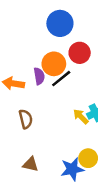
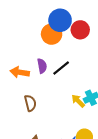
red circle: (80, 53) -> (80, 30), moved
orange circle: (54, 64) -> (52, 34), moved

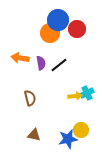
orange arrow: (20, 72) -> (20, 58), moved
yellow arrow: (78, 101) -> (75, 96), turned 128

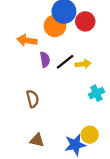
orange arrow: (20, 58) -> (27, 40), moved
yellow arrow: (75, 96) -> (83, 64), moved

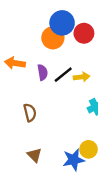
orange arrow: (27, 40) -> (15, 63), moved
brown triangle: (37, 140) -> (34, 155), turned 32

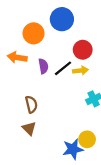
red circle: (84, 33) -> (83, 50), moved
orange circle: (53, 38) -> (34, 33), moved
brown triangle: (34, 155) -> (29, 128), moved

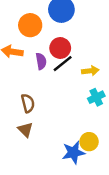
red circle: (83, 50) -> (60, 48), moved
yellow arrow: (81, 71) -> (90, 71), moved

